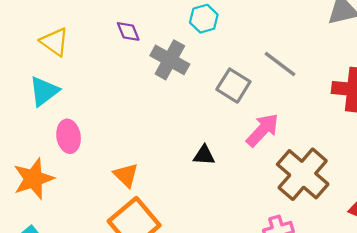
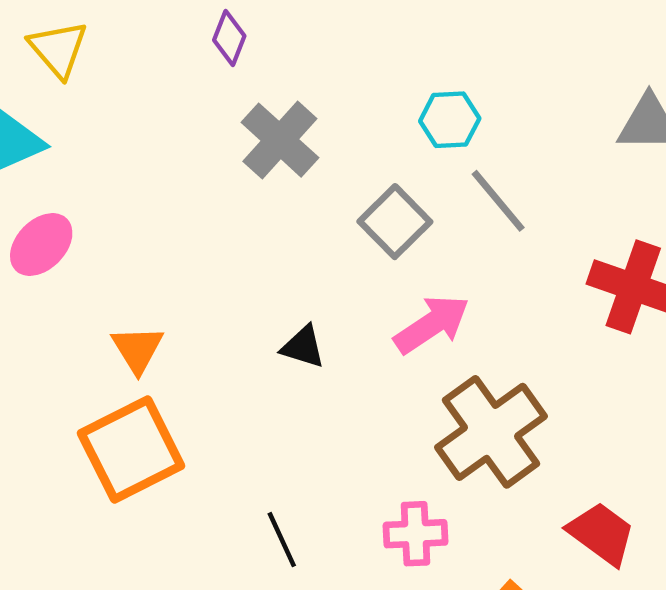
cyan hexagon: (204, 19) -> (450, 120), moved
purple diamond: (128, 31) -> (229, 38), moved, turned 30
pink ellipse: (69, 136) -> (41, 244), turned 40

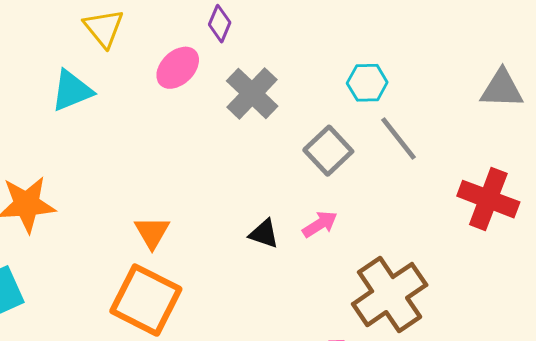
pink ellipse: (41, 244) -> (178, 68), moved
pink arrow: (432, 324) -> (320, 224), moved, size x0.7
orange square: (131, 449) -> (146, 300), turned -38

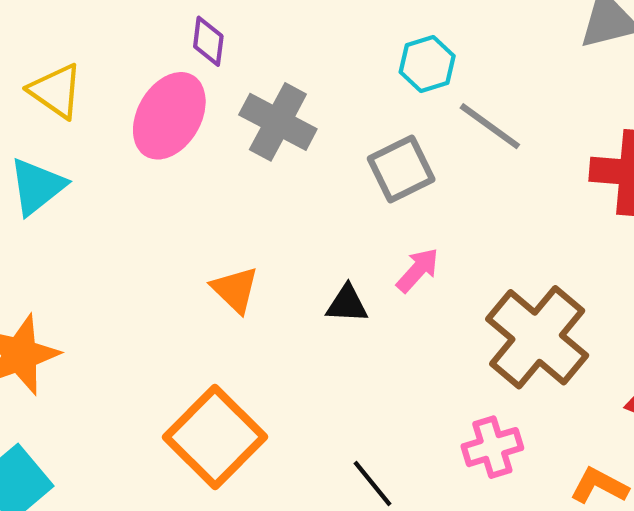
pink ellipse: (178, 68) -> (169, 116), size x1.4
gray square: (328, 151) -> (401, 169), turned 33
orange triangle: (152, 232) -> (235, 290), moved
orange square: (146, 300) -> (215, 437), turned 34

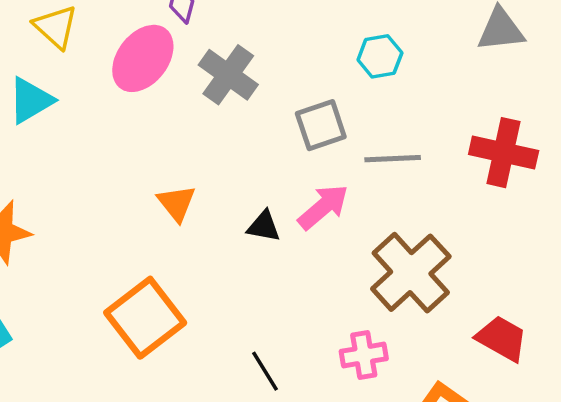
cyan hexagon: (427, 64) -> (380, 56), moved
gray line: (490, 126) -> (393, 159), moved, turned -46
pink arrow: (418, 270) -> (323, 207), size x1.4

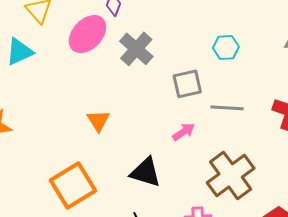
pink arrow: (323, 207) -> (184, 132), size x0.7
black triangle: (264, 226) -> (146, 172), moved, size x1.6

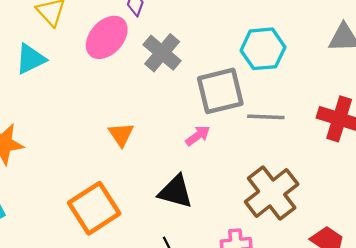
cyan hexagon: (226, 47) -> (263, 49), size x1.5
gray square: (187, 84) -> (220, 91), size x1.4
pink arrow: (184, 132) -> (198, 136), moved

